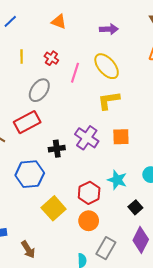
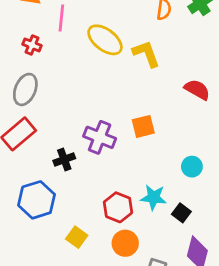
pink line: (75, 73) -> (61, 18), moved
yellow L-shape: (109, 100) -> (146, 54), moved, turned 90
cyan star: (117, 180) -> (154, 197), moved
yellow square: (54, 208) -> (77, 237), size x0.7

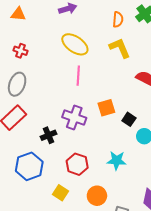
pink line: (61, 18) -> (78, 76), moved
yellow L-shape: (146, 54) -> (120, 48), moved
red hexagon: (118, 207) -> (77, 164), moved
black square: (181, 213) -> (129, 119), moved

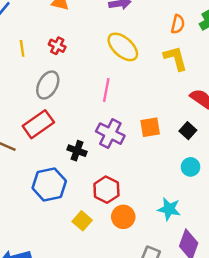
pink line: (78, 76) -> (106, 90), moved
black square: (129, 119) -> (188, 131), moved
black cross: (48, 135) -> (77, 151), turned 35
cyan star: (117, 160) -> (169, 209), moved
orange circle: (97, 196) -> (123, 217), moved

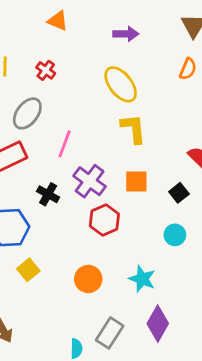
yellow L-shape: (175, 58) -> (133, 129), moved
pink line: (106, 90) -> (65, 144), moved
red hexagon: (106, 190) -> (104, 220), moved
yellow square: (82, 221) -> (28, 270), moved

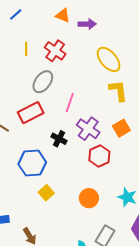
purple arrow: (126, 34) -> (87, 24), moved
red cross: (46, 70) -> (55, 51), size x1.5
orange square: (136, 182) -> (121, 128), turned -30

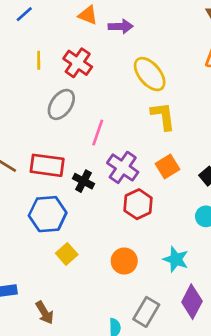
red rectangle: (31, 113) -> (47, 165), moved, turned 35

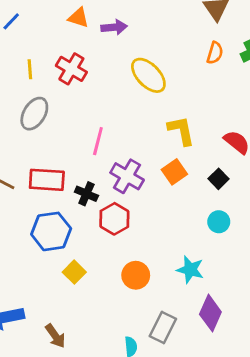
gray ellipse: (61, 104) -> (34, 114), moved
yellow L-shape: (163, 116) -> (181, 131), moved
red hexagon: (138, 204) -> (114, 219), moved

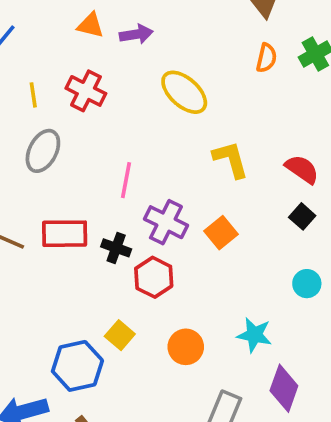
orange square: (174, 172) -> (221, 233), moved
black square: (219, 179) -> (302, 216), moved
cyan circle: (219, 222) -> (307, 284), moved
blue hexagon: (51, 231) -> (77, 366), moved
yellow square: (74, 272) -> (120, 335), moved

